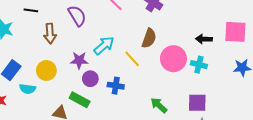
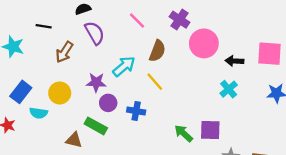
brown arrow: (50, 33) -> (64, 52), turned 36
brown semicircle: (149, 38) -> (157, 51), moved
pink circle: (173, 59) -> (204, 43), moved
cyan cross: (199, 65) -> (229, 89), turned 35
purple square: (197, 103) -> (210, 130), moved

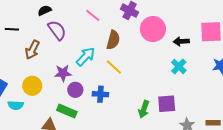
green arrow: (184, 133) -> (144, 109), turned -108

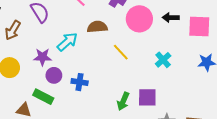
brown semicircle: (113, 40) -> (97, 27), turned -114
black arrow: (181, 41) -> (171, 18), moved
yellow line: (114, 67) -> (121, 52), moved

